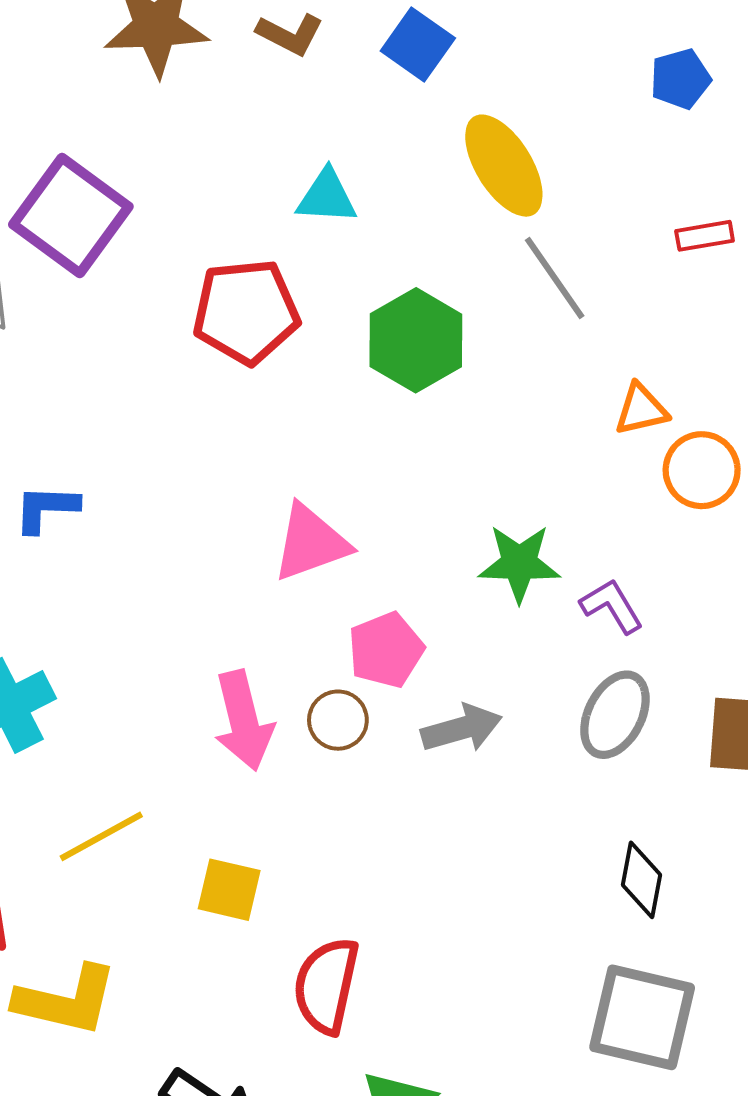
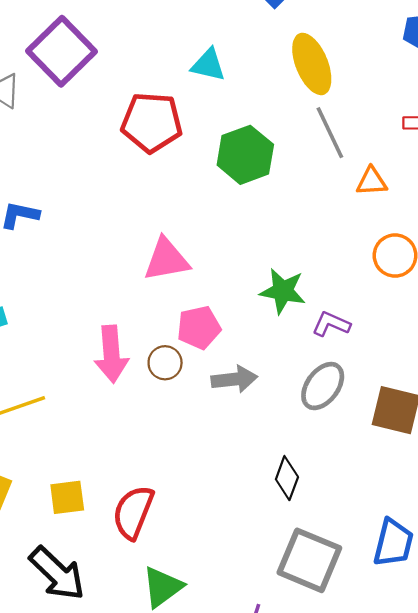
orange triangle: (641, 409) -> (372, 181), moved
purple L-shape: (612, 606) -> (331, 324), turned -45
black diamond: (642, 880) -> (287, 478), moved
yellow square: (229, 890) -> (67, 497), moved, turned -30

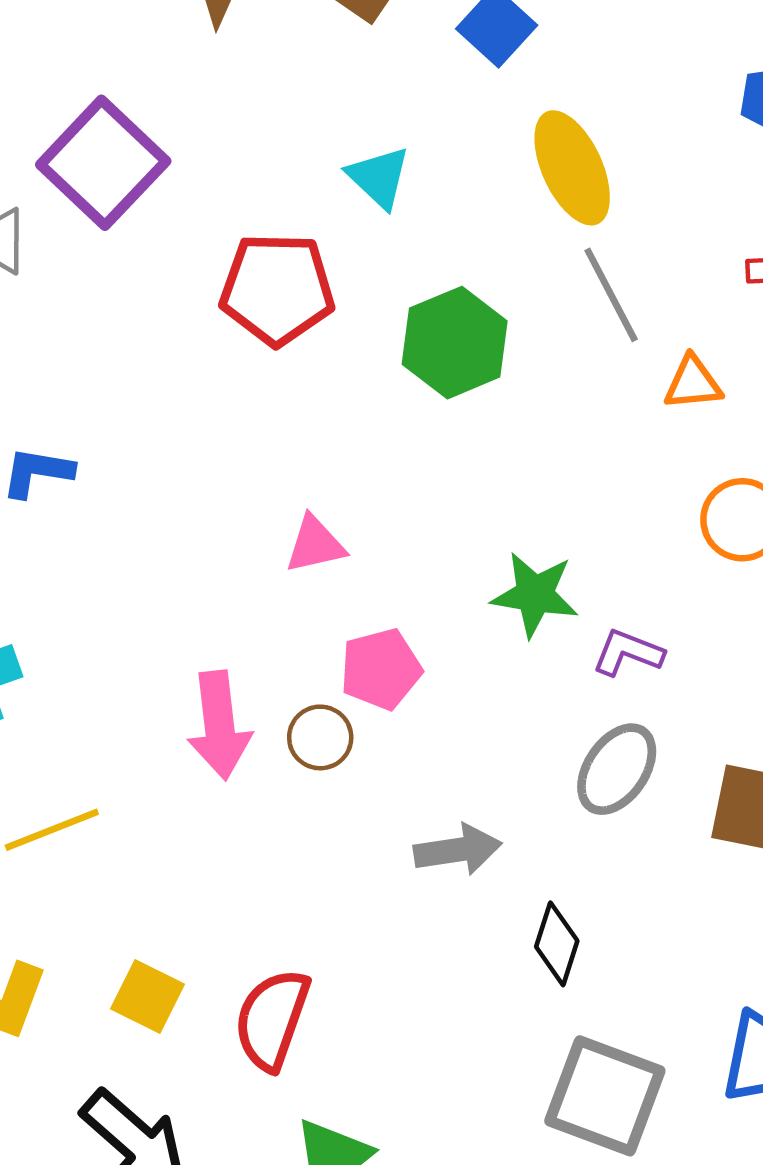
cyan triangle: (208, 65) -> (379, 177), turned 33
pink triangle: (166, 260) -> (315, 544), size x0.7
gray arrow: (234, 379) -> (458, 850), moved
yellow square: (67, 497) -> (147, 996), turned 36

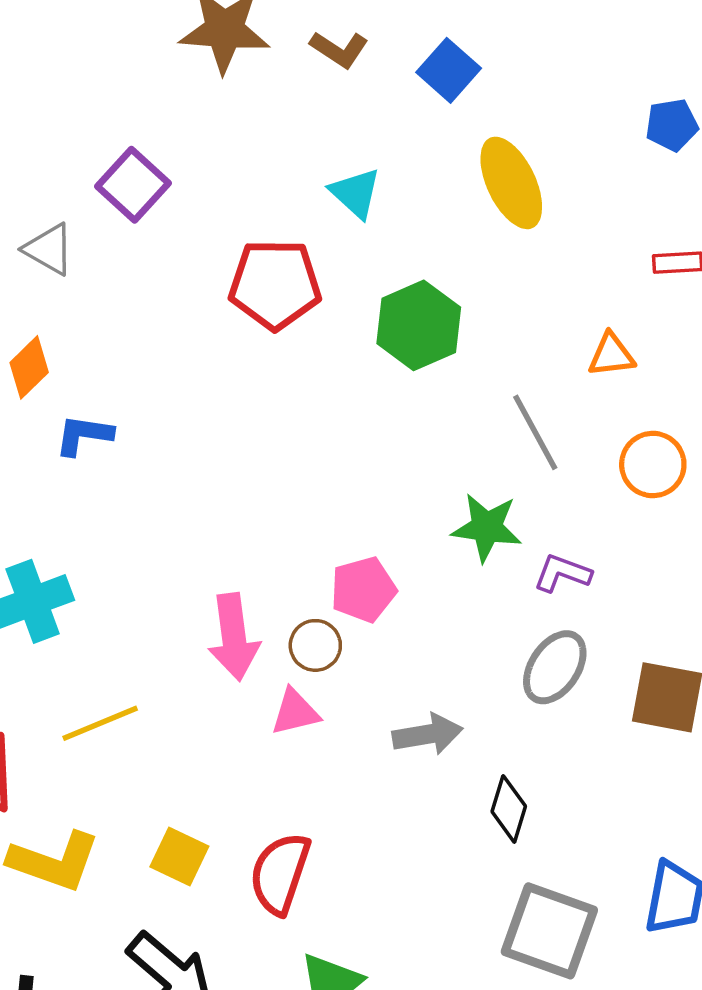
purple square: (103, 163) -> (133, 185), size x0.7
gray line: (611, 295) -> (535, 432), moved
pink triangle: (315, 544) -> (295, 712), moved

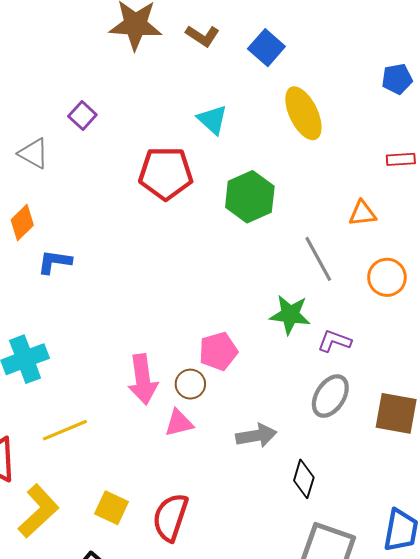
purple square: (133, 185) -> (82, 116), size x0.7
yellow L-shape: (54, 861) -> (38, 511), turned -62

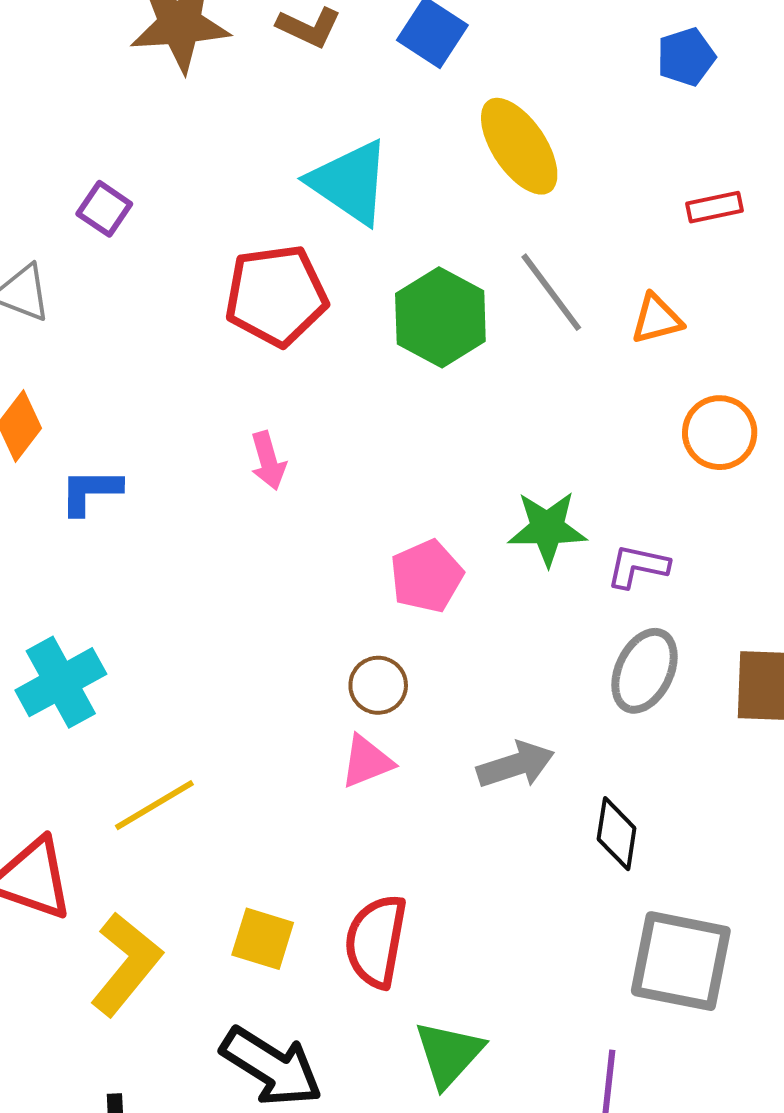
cyan triangle: (212, 120) -> (350, 182), size x1.5
gray line: (318, 259) -> (551, 292), moved
pink pentagon: (218, 351) -> (426, 576), moved
pink arrow: (143, 379) -> (268, 461), moved, size x0.6

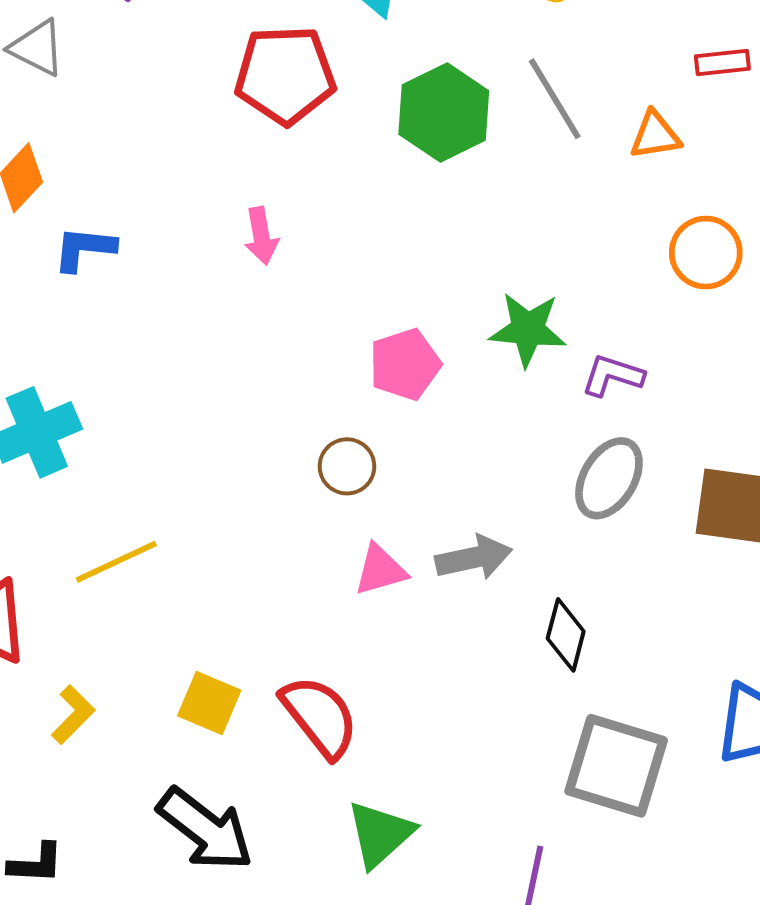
red rectangle: (715, 207) -> (722, 62), moved
pink triangle: (367, 762) -> (380, 570), moved
red semicircle: (376, 941) -> (320, 716), turned 126
yellow L-shape: (126, 964) -> (73, 715), size x0.6

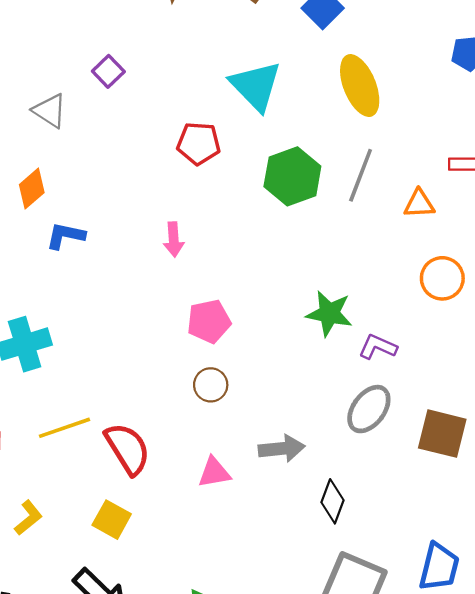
red pentagon: (285, 75) -> (199, 143), size x0.7
gray line: (555, 99) -> (361, 175), turned 46
pink pentagon: (405, 364) -> (209, 321), moved
pink triangle: (380, 570) -> (214, 472), moved
red semicircle: (320, 716) -> (128, 449), moved

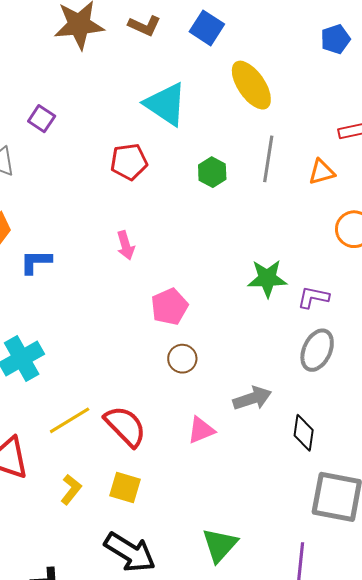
green hexagon: (292, 176) -> (212, 172), size x0.6
yellow L-shape: (28, 518) -> (71, 489), moved

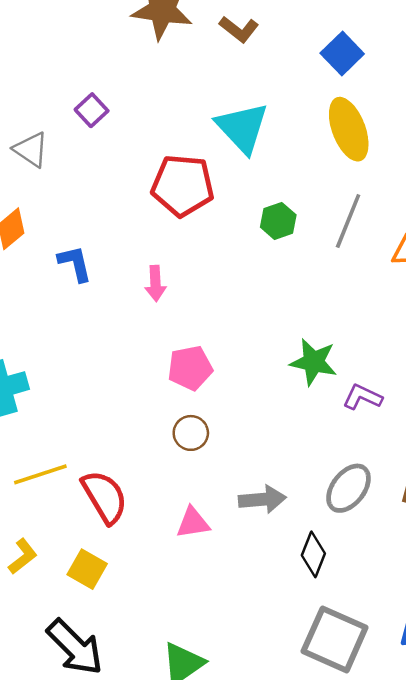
blue square: (207, 28) -> (342, 53), moved
red pentagon: (129, 162) -> (183, 185), size x1.4
blue L-shape: (36, 262) -> (75, 263), moved, turned 64
gray ellipse: (317, 350) -> (348, 488), moved

